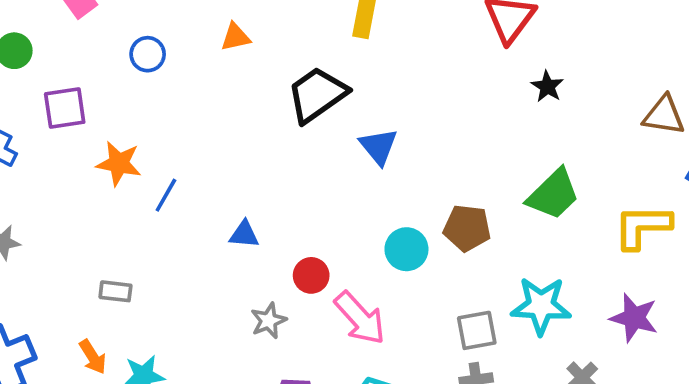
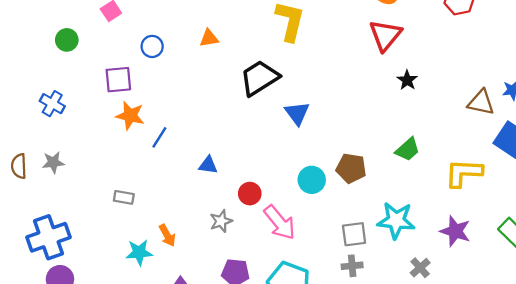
purple square: (65, 108) -> (118, 80), moved
green trapezoid: (553, 194) -> (408, 149), size x0.7
orange arrow: (93, 357) -> (167, 235), moved

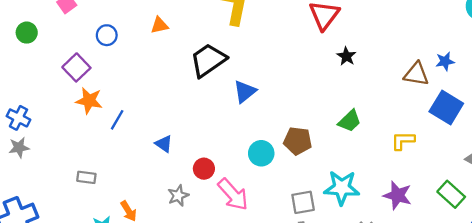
purple square: (118, 80) -> (76, 67), turned -36
blue cross: (52, 104) -> (18, 118), moved
blue triangle: (297, 113) -> (245, 92), turned 30
blue triangle: (208, 165) -> (164, 144), turned 30
yellow L-shape: (464, 173) -> (403, 141), size x0.7

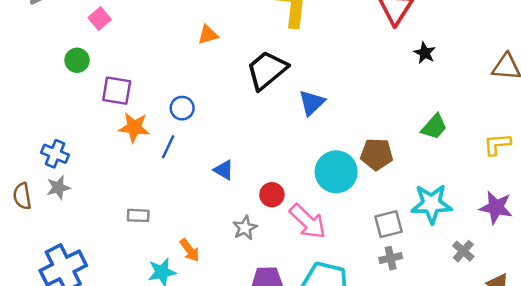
green circle: (27, 33) -> (77, 60), moved
blue circle: (107, 35) -> (182, 108), moved
purple square: (76, 67) -> (117, 91), turned -32
cyan circle: (261, 153) -> (336, 172), size x1.4

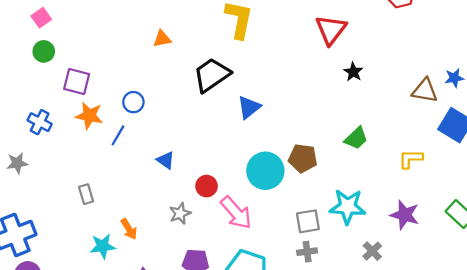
pink square: (100, 19) -> (41, 18), moved
blue cross: (55, 154) -> (40, 122), moved
gray rectangle: (138, 215) -> (86, 194), turned 66

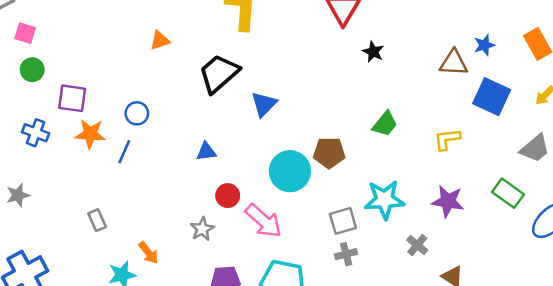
pink square: (41, 18) -> (25, 33), turned -30
blue cross: (40, 122) -> (36, 133), moved
blue triangle: (166, 160) -> (206, 152), moved, turned -36

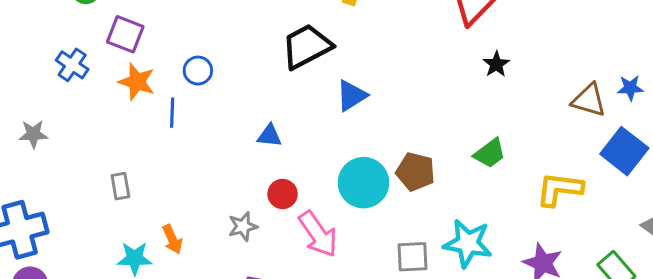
yellow L-shape: (447, 139) -> (559, 189), size x1.4
blue line: (124, 152) -> (172, 113), turned -35

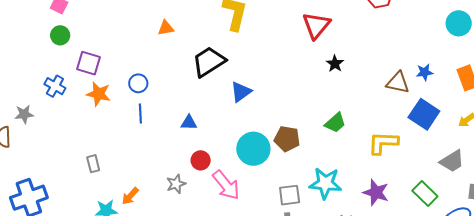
blue line: (172, 113) -> (140, 114), moved
gray star: (33, 134) -> (24, 114), moved
orange arrow: (172, 239) -> (130, 196), turned 72

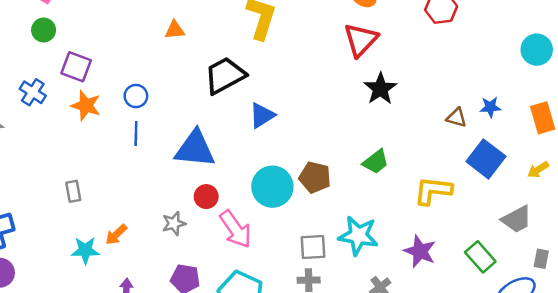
black star: (335, 64) -> (380, 89), size x1.5
brown triangle: (398, 83) -> (456, 118), size x0.7
blue triangle: (189, 123) -> (195, 149), size x2.0

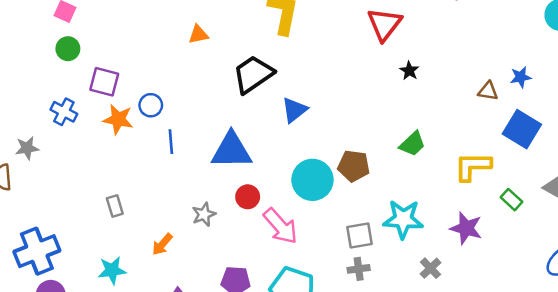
black star: (380, 89) -> (409, 71), size x0.6
blue circle: (136, 96) -> (151, 105), moved
gray star: (174, 223) -> (204, 214), moved
cyan star: (85, 250) -> (112, 270), moved
green rectangle: (480, 257) -> (511, 200), moved, size x0.7

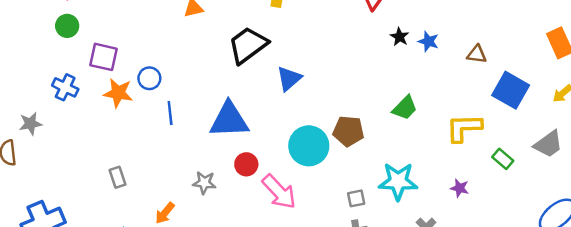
blue star: (521, 77) -> (428, 41), moved, turned 30
gray star: (204, 214) -> (204, 183), turned 30
purple star: (466, 228) -> (460, 188), size x0.6
gray square: (359, 235) -> (356, 198), size x0.7

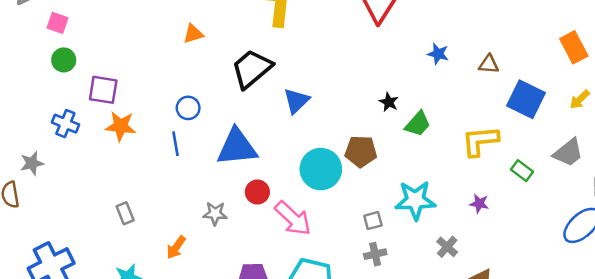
black star: (400, 37) -> (389, 102), moved
blue circle: (149, 78) -> (188, 108), moved

